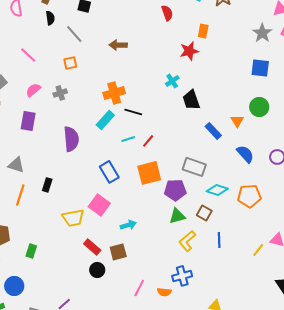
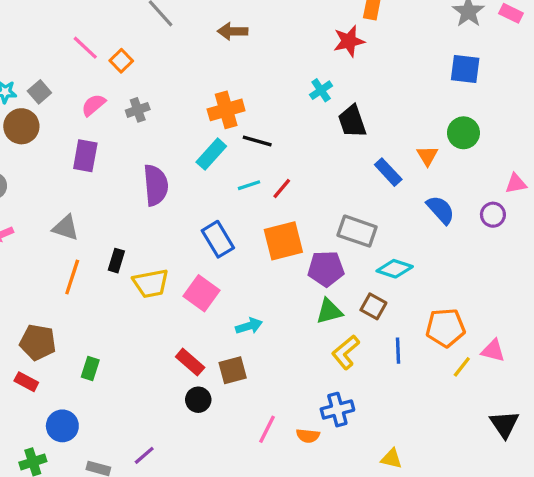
orange square: (70, 63) -> (121, 61), moved, turned -32
orange pentagon: (249, 196) -> (445, 328), moved
yellow trapezoid: (73, 218) -> (151, 283), moved

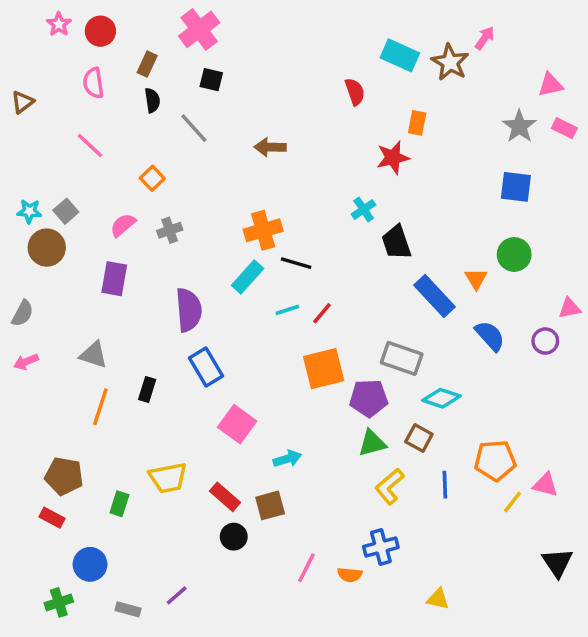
pink line: (85, 48) -> (90, 145), moved
blue rectangle: (388, 172) -> (435, 296), size x1.4
blue rectangle: (218, 239) -> (206, 367), moved
yellow trapezoid: (151, 283) -> (168, 478), moved

